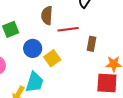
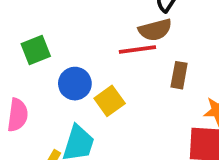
brown semicircle: (47, 15) -> (155, 30), moved, turned -108

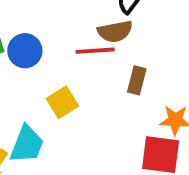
blue circle: (75, 84) -> (25, 51), moved

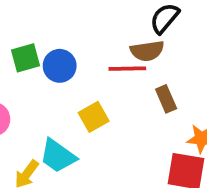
brown rectangle: (137, 80) -> (166, 99), turned -40
cyan trapezoid: (27, 144) -> (58, 156), turned 102

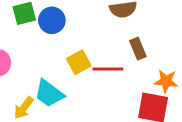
red line: (127, 69) -> (108, 69), moved

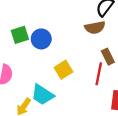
red line: (108, 69) -> (99, 74), moved, turned -75

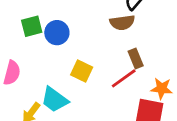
yellow square: (64, 70) -> (82, 71), turned -36
red line: (99, 74) -> (124, 78), turned 40

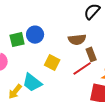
brown semicircle: (122, 23) -> (77, 39), moved
green square: (32, 26) -> (17, 40), moved

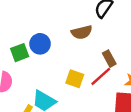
brown semicircle: (77, 39) -> (82, 32), moved
yellow square: (52, 63) -> (75, 79), moved

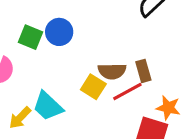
brown semicircle: (82, 32) -> (112, 71), moved
green square: (20, 53) -> (30, 37), turned 30

